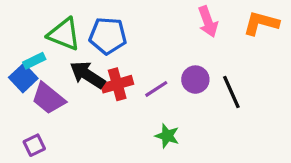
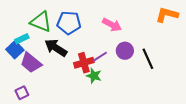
pink arrow: (208, 22) -> (112, 25), moved, turned -42
red cross: (117, 84) -> (84, 63), moved
green star: (167, 136) -> (94, 76), moved

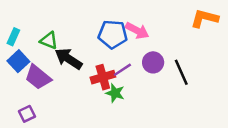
green triangle: (41, 22) -> (49, 40), moved, size x0.7
blue pentagon: (69, 23) -> (113, 34), moved
cyan rectangle: (22, 39) -> (13, 37), moved, turned -40

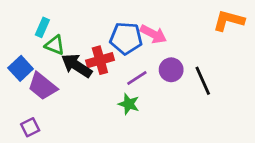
cyan rectangle: (13, 37) -> (42, 27), moved
red cross: (103, 77) -> (100, 60), moved

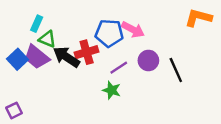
purple trapezoid: (42, 86) -> (37, 57), moved
purple square: (30, 127) -> (14, 110), moved

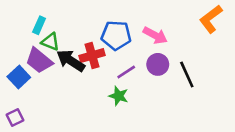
orange L-shape: (198, 18) -> (211, 19), turned -52
pink arrow: (133, 30) -> (155, 35), moved
blue square: (18, 59) -> (19, 77), moved

